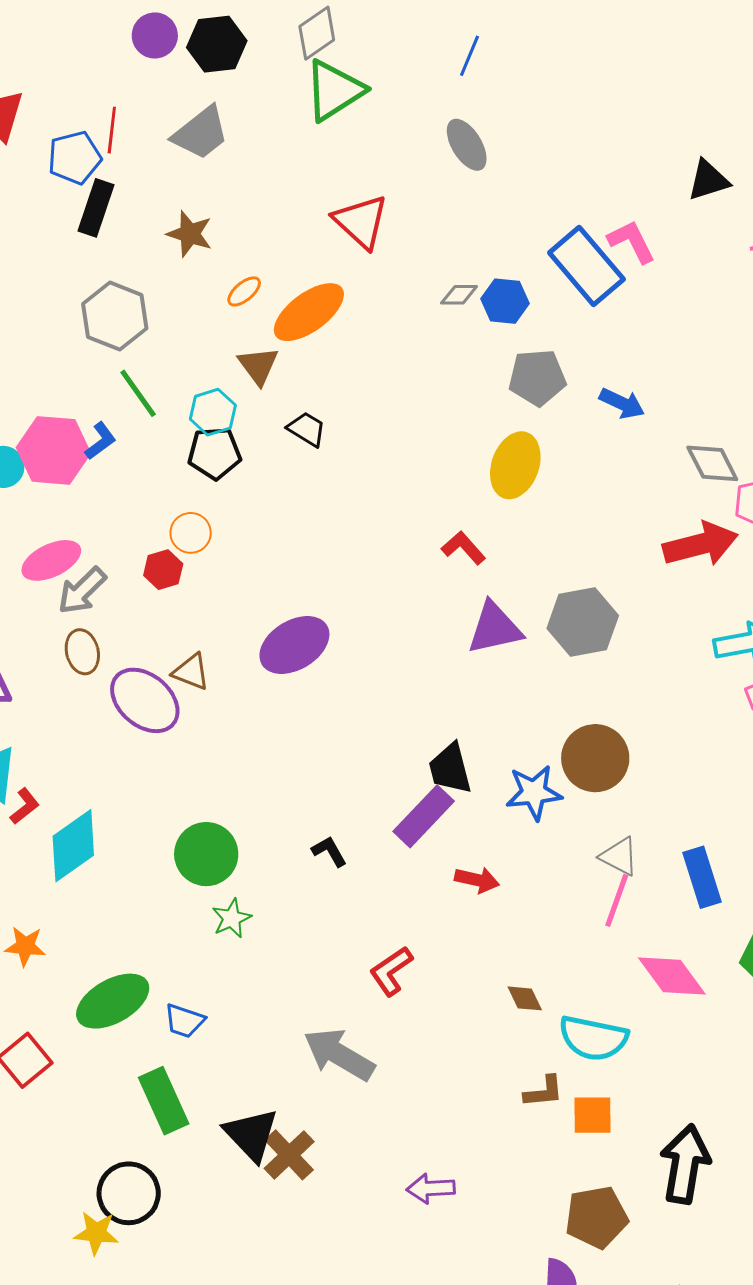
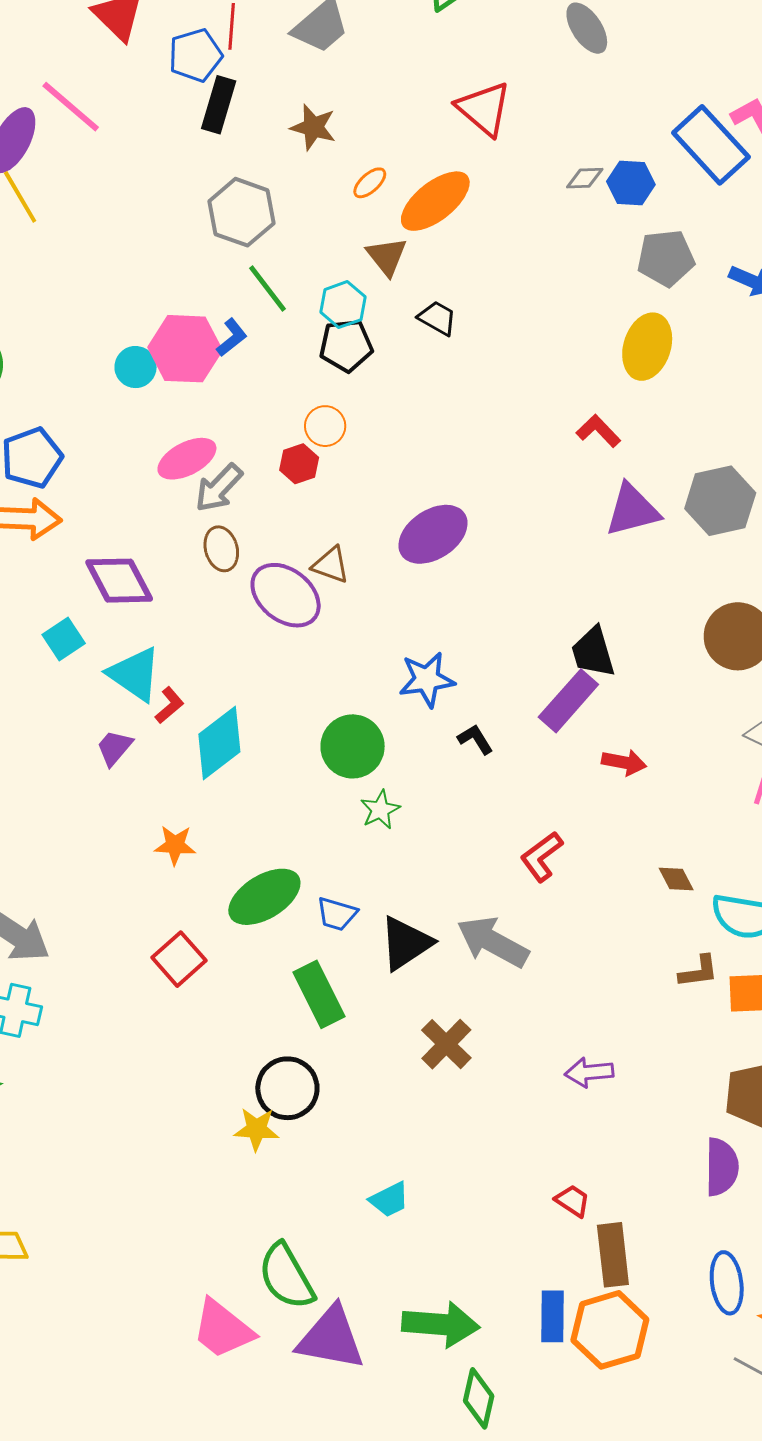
blue star: (534, 792) -> (427, 679), moved
black triangle: (251, 1135) -> (406, 943), moved, turned 42

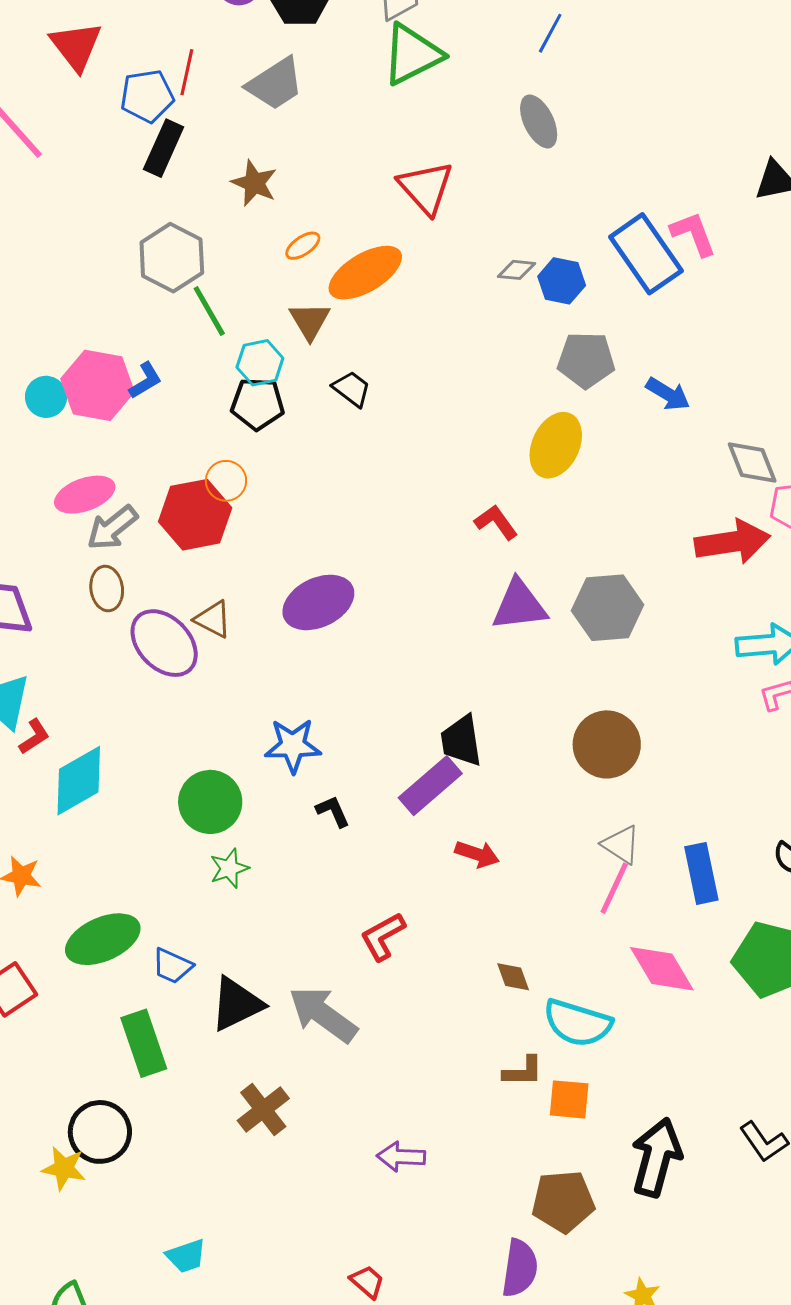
green line: (268, 289) -> (209, 311), moved
red hexagon: (299, 464) -> (195, 515), size x1.8

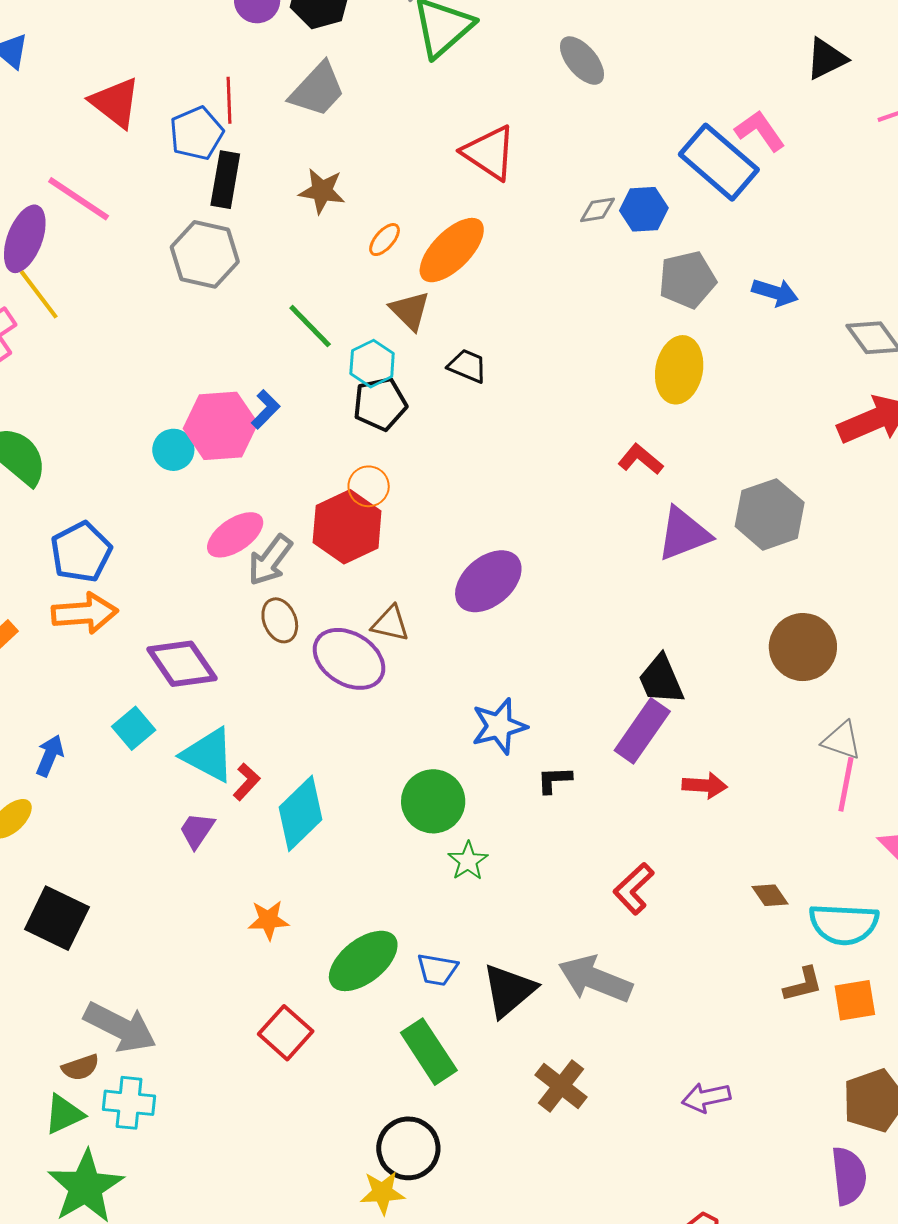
gray hexagon: (172, 258) -> (205, 254), moved
black L-shape: (333, 811) -> (554, 780), turned -54

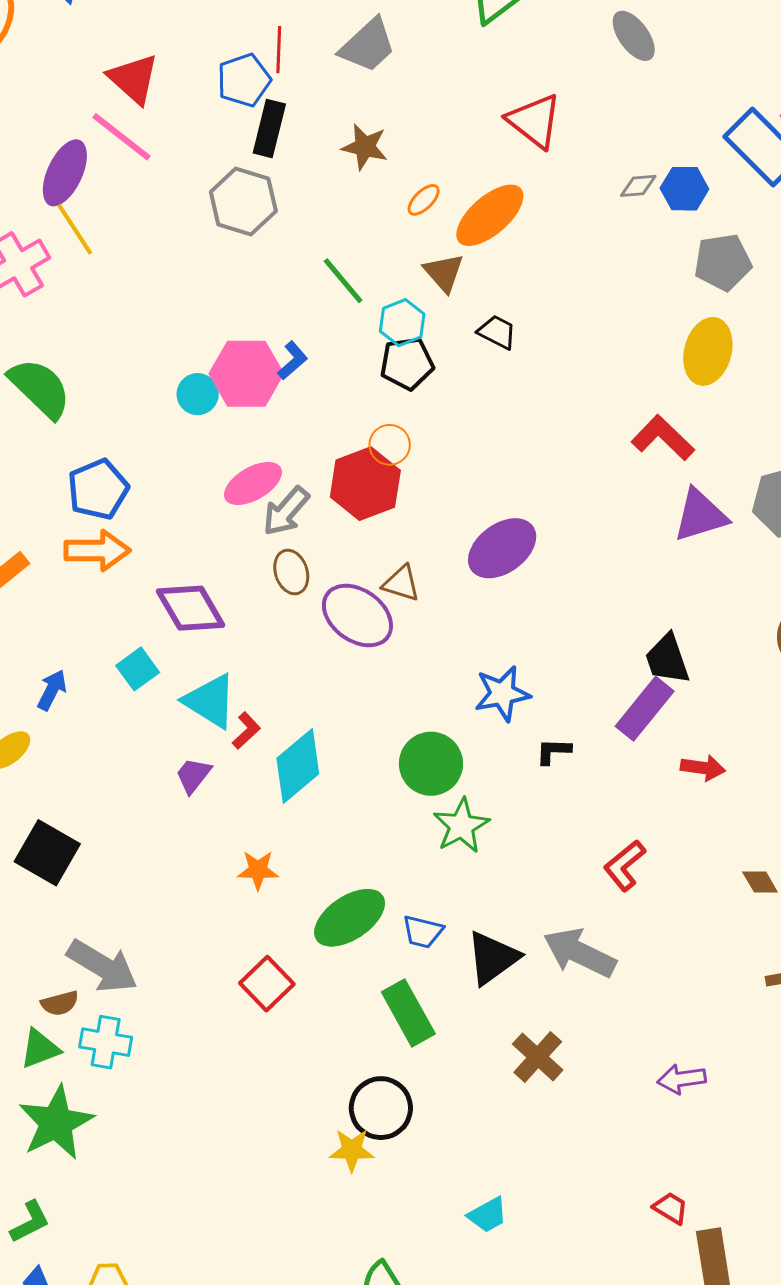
red triangle: (115, 103) -> (133, 79), moved
red L-shape: (640, 459) -> (663, 438), size x1.4
green star: (468, 861) -> (461, 826), size x1.4

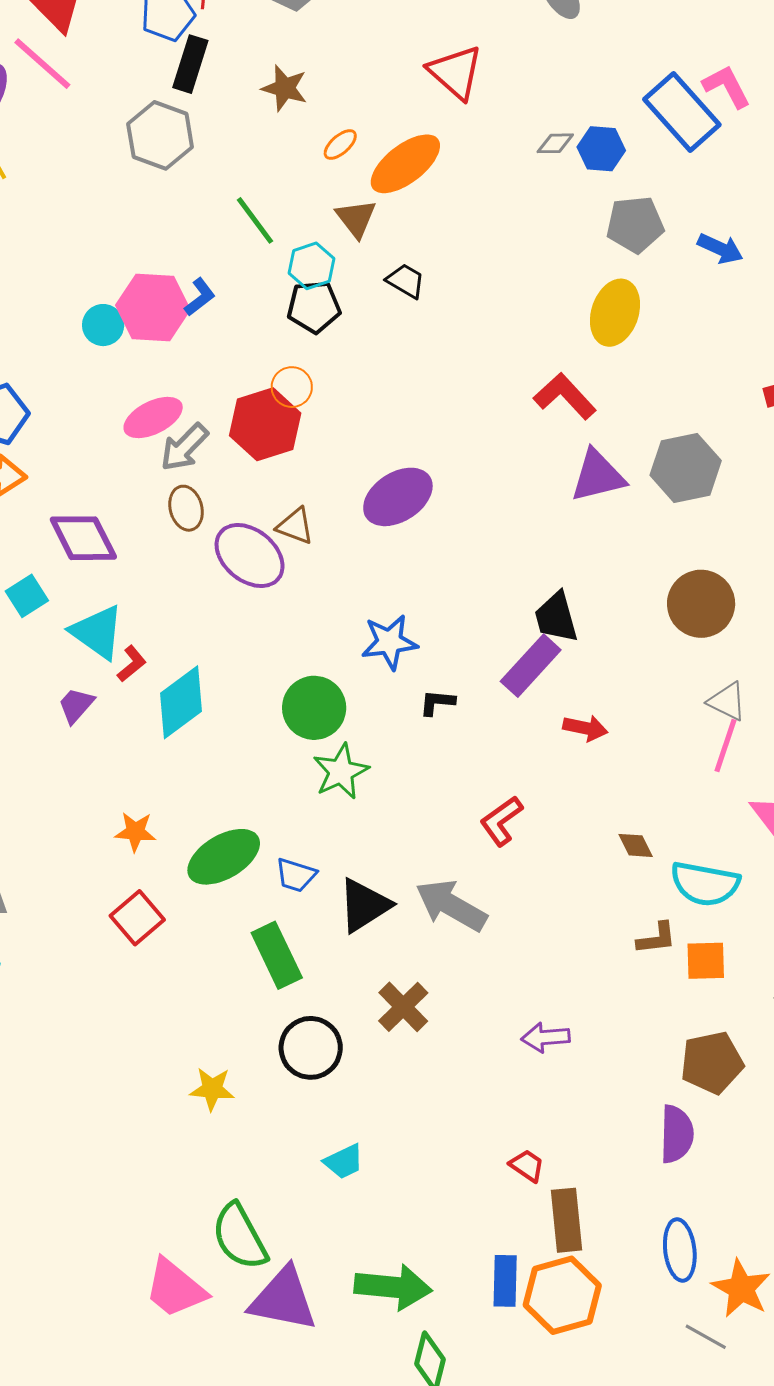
orange star: (258, 870) -> (135, 832), moved
black circle: (381, 1108) -> (311, 1048), moved

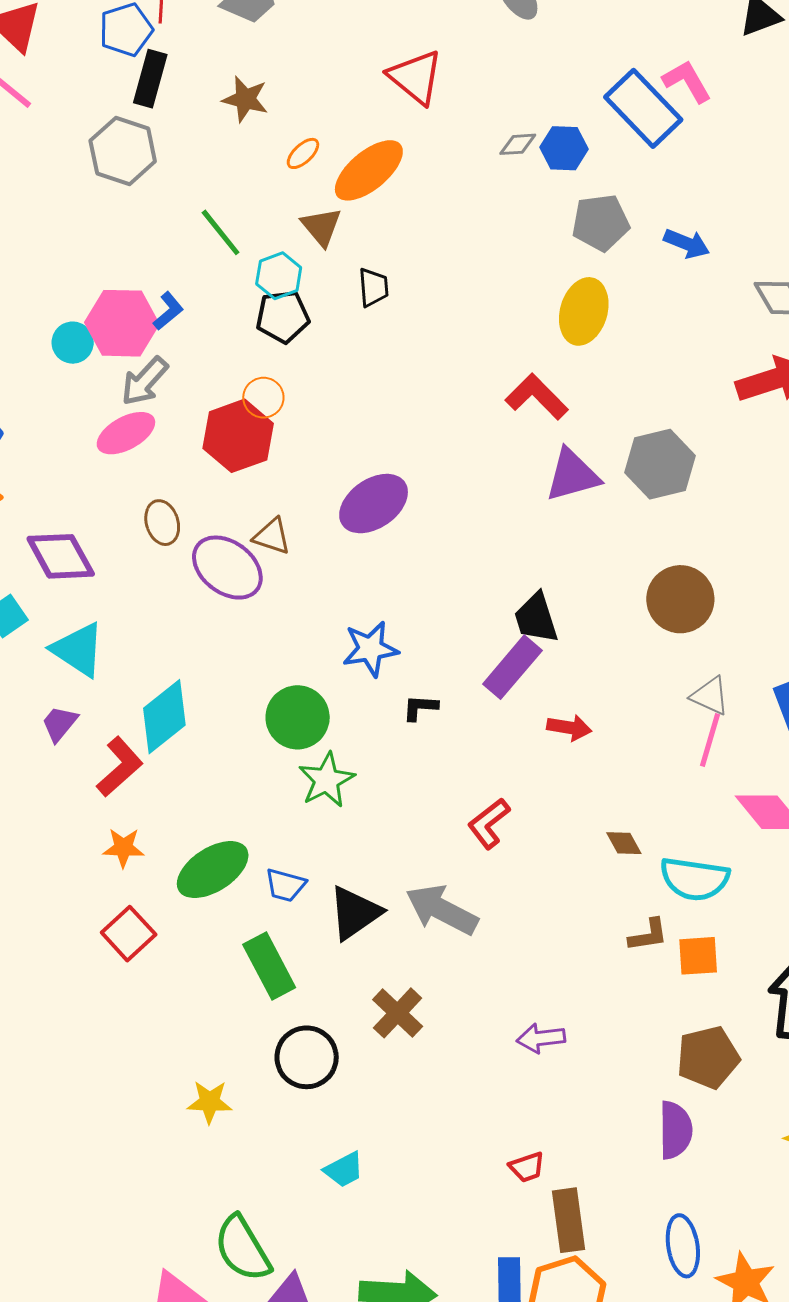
black trapezoid: (406, 281) -> (373, 287), turned 57
gray arrow: (184, 447) -> (145, 381), moved
red L-shape: (132, 664) -> (120, 767), moved, size x1.6
red trapezoid: (527, 1166) -> (527, 1167), turned 129

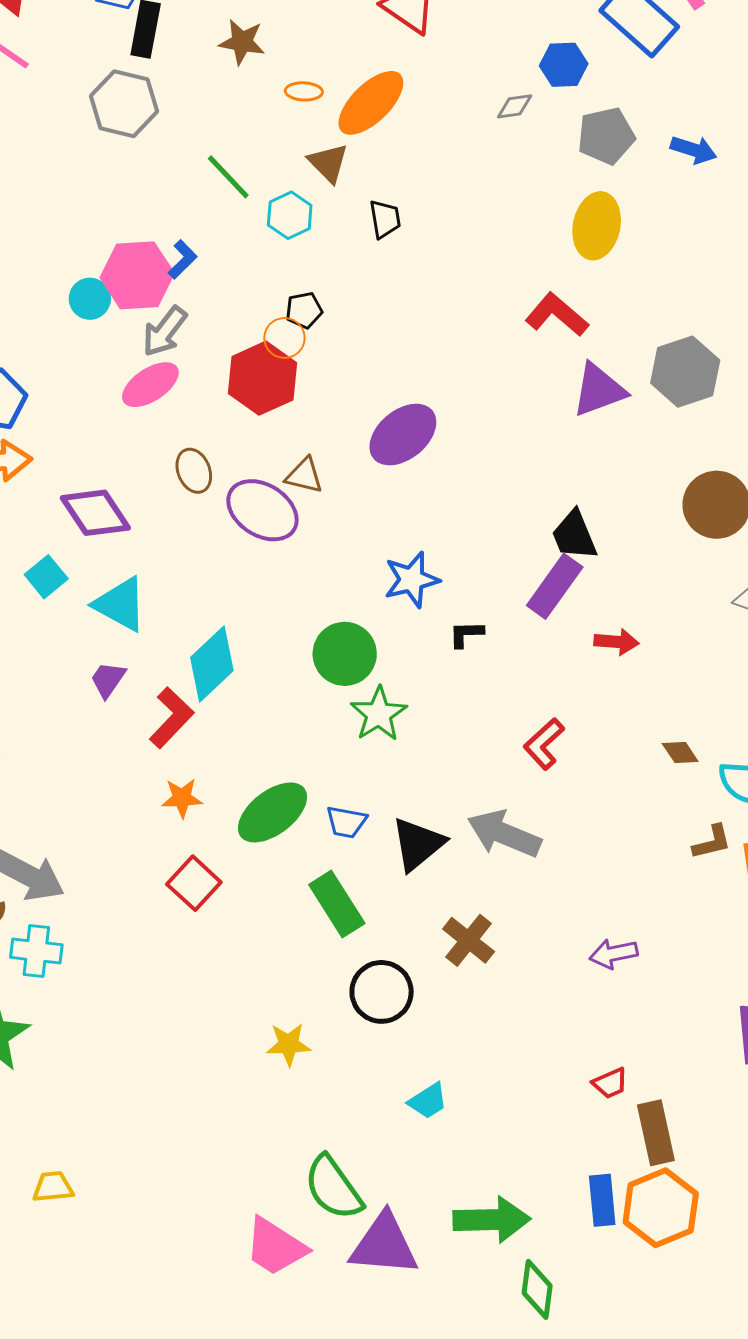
gray diamond: (518, 144) -> (515, 106), moved
orange ellipse: (303, 153) -> (304, 91), turned 51
black pentagon: (283, 317) -> (304, 310), moved, size x0.7

